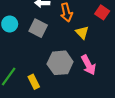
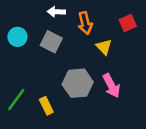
red square: (102, 12) -> (128, 23), turned 32

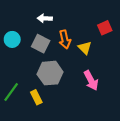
orange arrow: (85, 23) -> (65, 39), moved
gray hexagon: (78, 83) -> (50, 73), moved

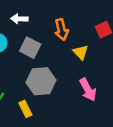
white arrow: (45, 18) -> (19, 19), moved
orange arrow: (65, 39) -> (61, 30), moved

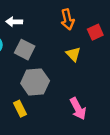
orange arrow: (61, 30) -> (68, 19), moved
pink arrow: (88, 90) -> (78, 109), moved

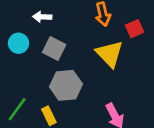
yellow triangle: (73, 54) -> (109, 54), size x1.6

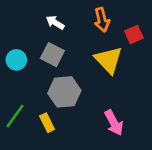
white arrow: (42, 17) -> (55, 22), moved, turned 30
cyan circle: (18, 43) -> (16, 60), moved

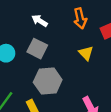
yellow triangle: (109, 60) -> (86, 53), size x0.6

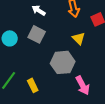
gray hexagon: (48, 81) -> (63, 62), moved

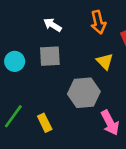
gray square: (37, 34) -> (50, 56), turned -30

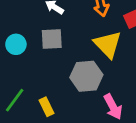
yellow triangle: (105, 61) -> (108, 44), size x1.6

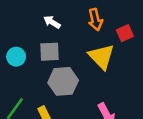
gray hexagon: (86, 76) -> (63, 81), moved

